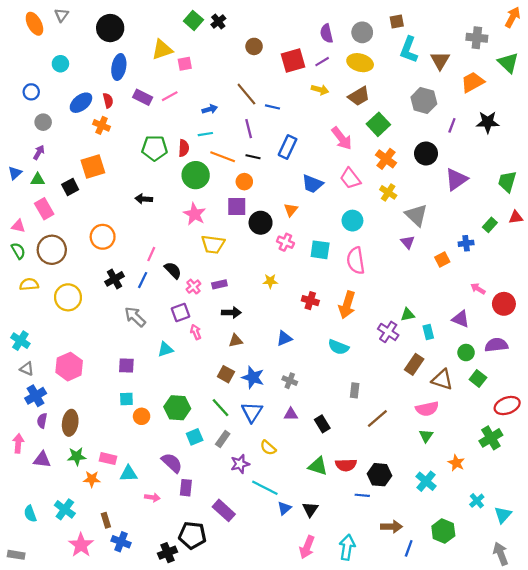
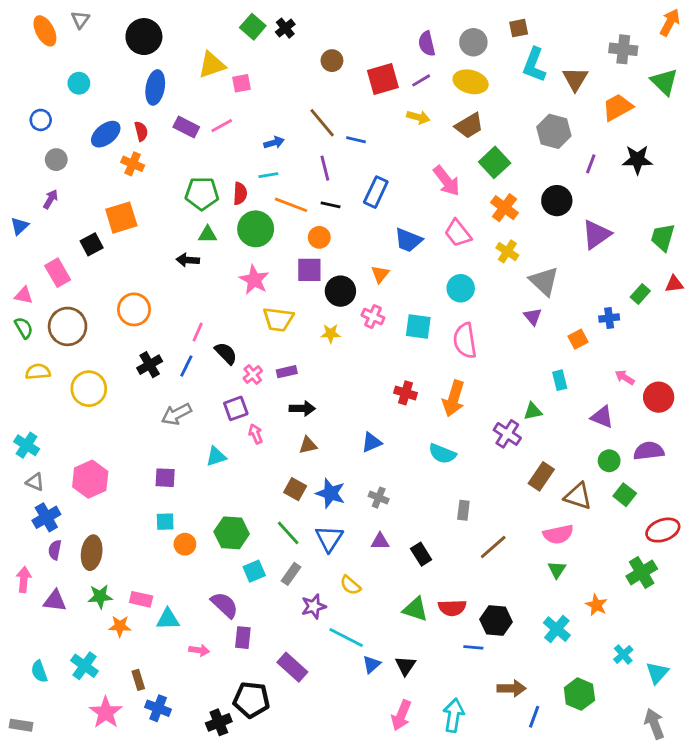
green triangle: (38, 179) -> (208, 235), moved
yellow star: (270, 281) -> (331, 334), moved
gray arrow: (135, 317) -> (176, 414), turned -70
cyan rectangle: (428, 332) -> (560, 380), moved

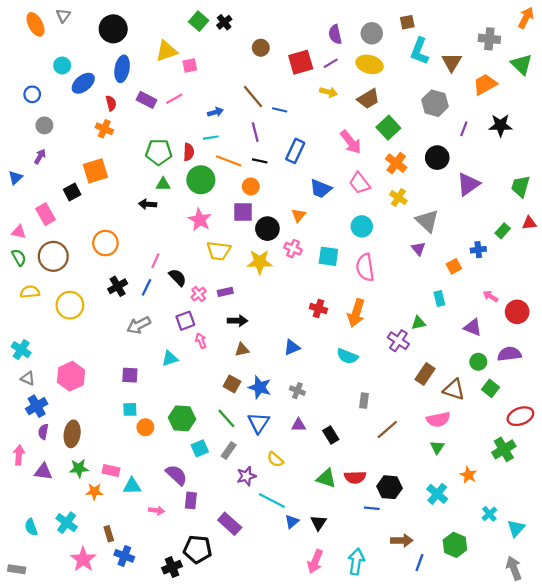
blue ellipse: (106, 134) -> (83, 83), moved
yellow star: (331, 334) -> (260, 262), size x1.6

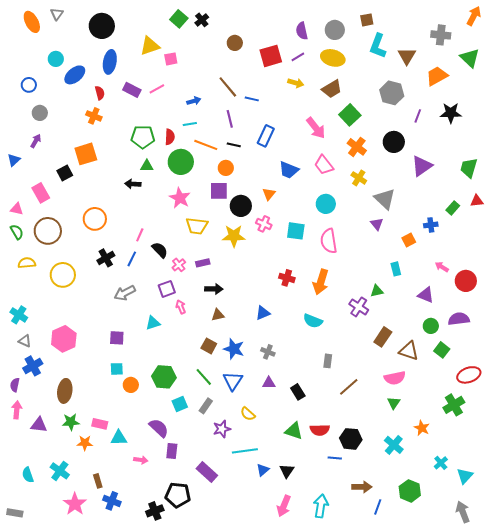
purple semicircle: (43, 432) -> (15, 385), moved
cyan line: (272, 500) -> (245, 451), turned -35

